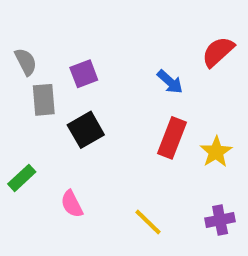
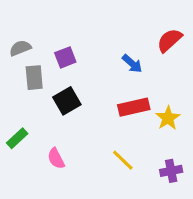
gray semicircle: (26, 62) -> (20, 48), turned -85
red rectangle: (172, 138) -> (134, 107), turned 56
yellow line: (148, 222) -> (123, 160), moved

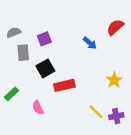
red rectangle: (134, 107) -> (64, 85), moved
yellow line: (123, 160) -> (96, 112), moved

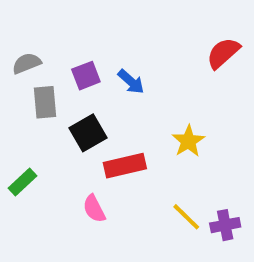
blue arrow: (90, 43) -> (131, 82), moved
yellow star: (114, 80) -> (188, 141), moved
pink semicircle: (38, 108) -> (94, 209), moved

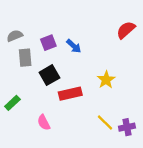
pink semicircle: (94, 209) -> (44, 123), moved

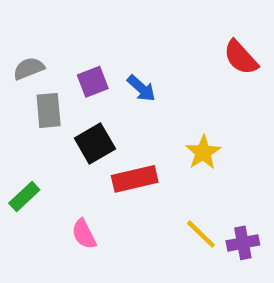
red semicircle: (126, 30) -> (241, 57), turned -90

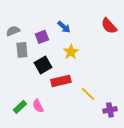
blue arrow: (141, 88) -> (64, 27), moved
yellow star: (203, 152) -> (71, 52), moved
green rectangle: (24, 197) -> (20, 107), moved
yellow line: (201, 234) -> (88, 94), moved

